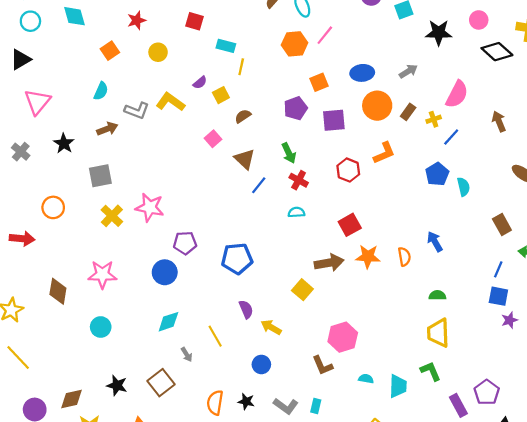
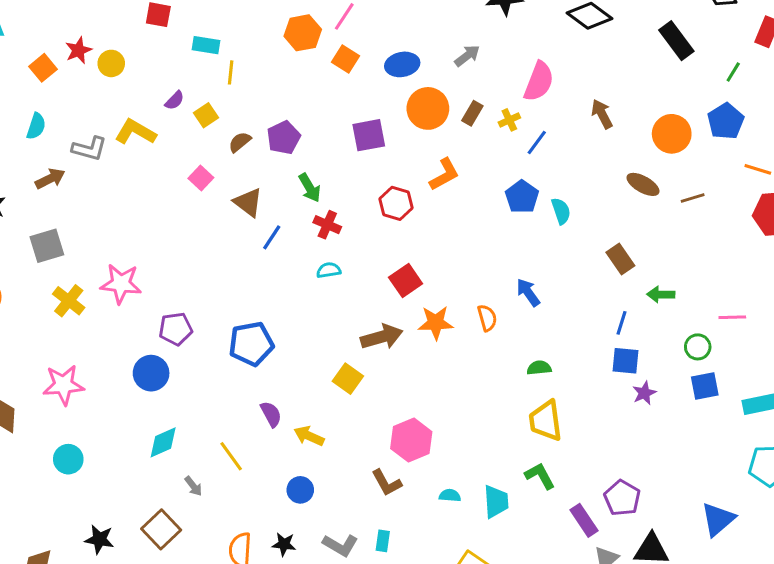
red star: (137, 20) -> (78, 50), moved
orange square: (319, 82) -> (345, 59), moved, turned -30
purple pentagon: (296, 108) -> (284, 138), moved

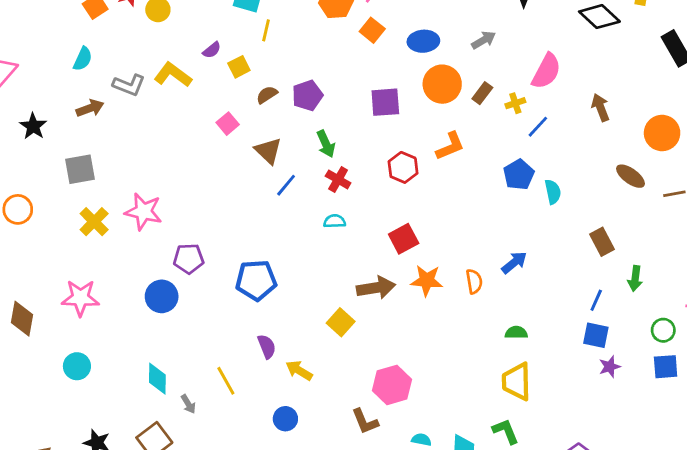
blue arrow: (528, 292) -> (514, 263), turned 80
green arrow: (661, 294) -> (635, 278), turned -90
cyan diamond: (163, 442) -> (157, 379), moved, turned -72

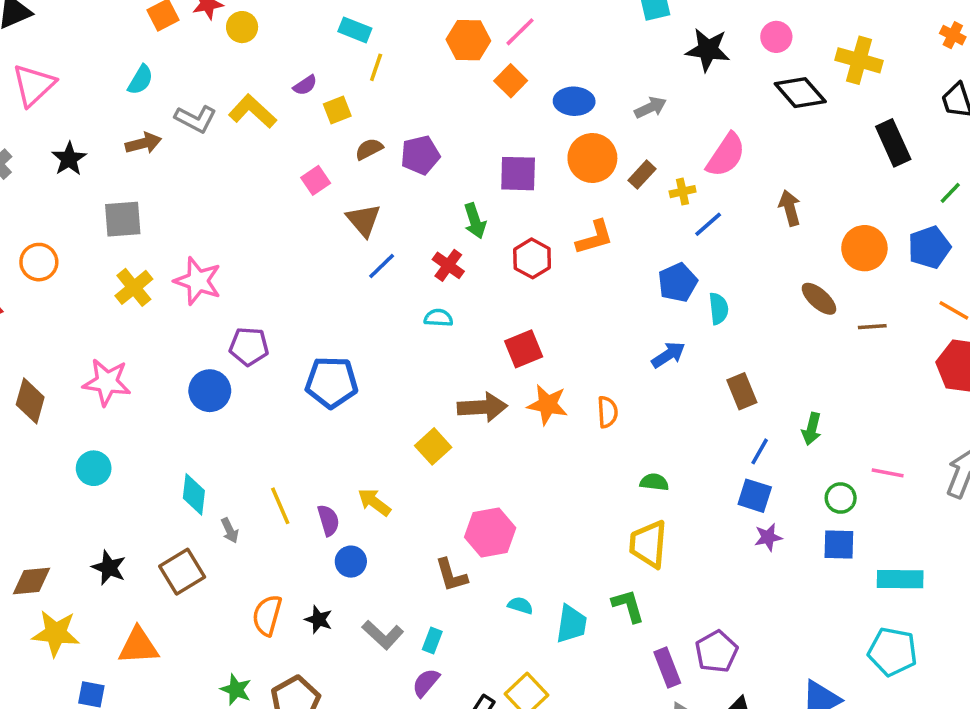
green arrow: (326, 144) -> (475, 221), moved
brown rectangle: (602, 242) -> (742, 391), moved
blue arrow: (514, 263) -> (668, 355), moved
purple semicircle: (267, 346) -> (328, 520), moved

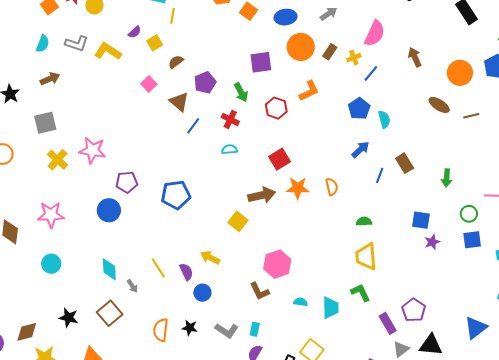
gray L-shape: (196, 119) -> (77, 44), moved
purple pentagon: (420, 155) -> (205, 83), moved
blue line: (760, 451) -> (380, 175), moved

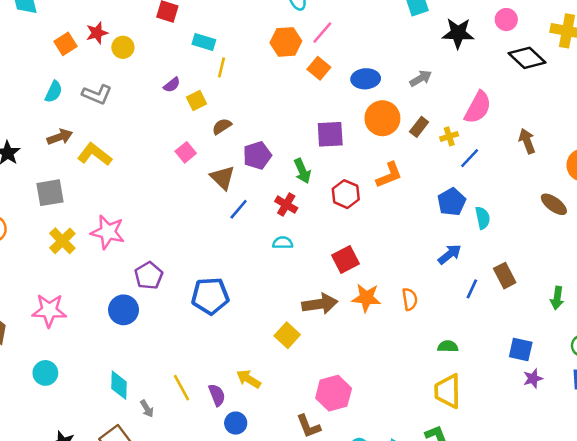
yellow L-shape: (108, 51) -> (95, 154), moved
purple pentagon: (127, 182) -> (149, 276), turned -30

